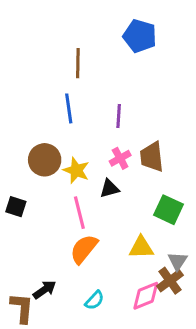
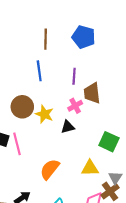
blue pentagon: (140, 36) -> (84, 37), moved
brown trapezoid: (152, 157) -> (92, 93), moved
pink line: (79, 213) -> (17, 144), moved

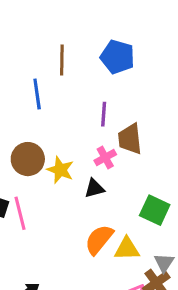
blue line: (39, 71) -> (37, 94), moved
orange semicircle: (50, 169) -> (99, 240), moved

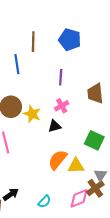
brown trapezoid: (130, 139) -> (95, 94), moved

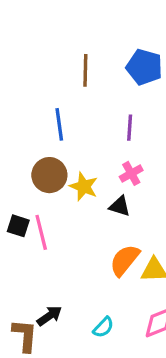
blue line: (17, 64) -> (59, 124), moved
black triangle: (55, 126) -> (120, 206), turned 32

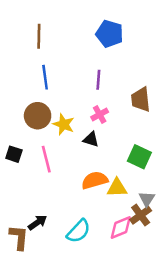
brown line: (85, 70) -> (39, 36), moved
pink line: (41, 232) -> (46, 159), moved
orange semicircle: (125, 260) -> (95, 180), turned 35
cyan semicircle: (103, 327) -> (79, 231), size x1.5

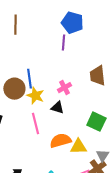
blue line: (45, 77) -> (29, 79), moved
purple line: (98, 80) -> (63, 43), moved
pink line: (46, 159) -> (35, 124), moved

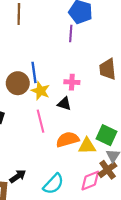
pink cross: (64, 88) -> (72, 82), turned 32
green square: (96, 122) -> (106, 135), moved

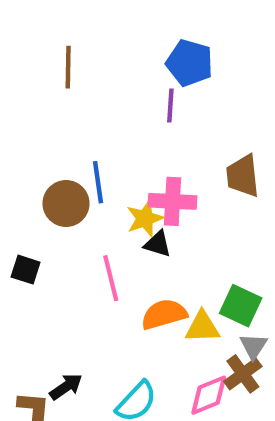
pink cross: (72, 82) -> (173, 201), size x1.5
yellow star: (40, 91) -> (145, 218), moved, turned 30

